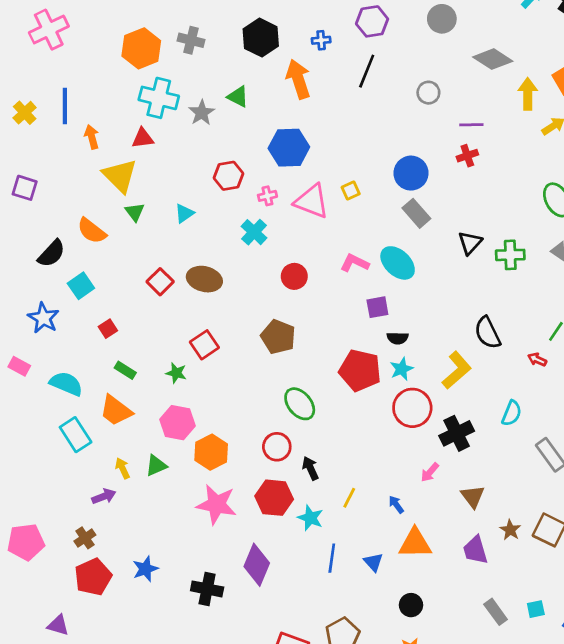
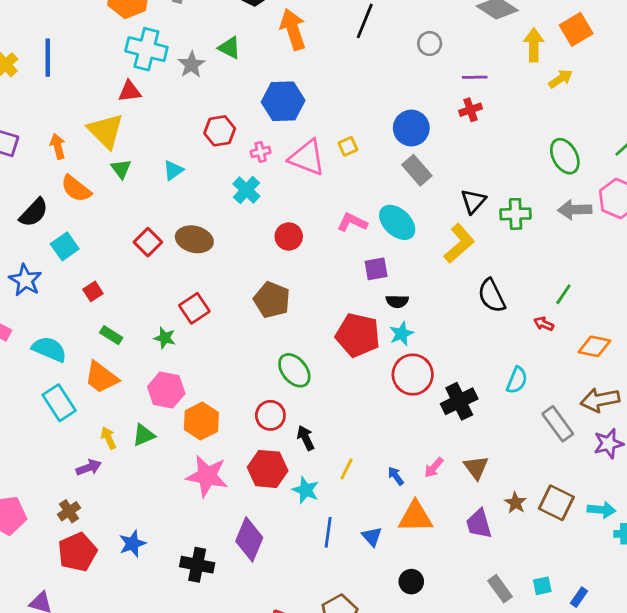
orange arrow: (92, 137) -> (58, 146), moved
yellow L-shape: (457, 370) -> (459, 244), moved
pink arrow: (430, 472) -> (434, 468), moved

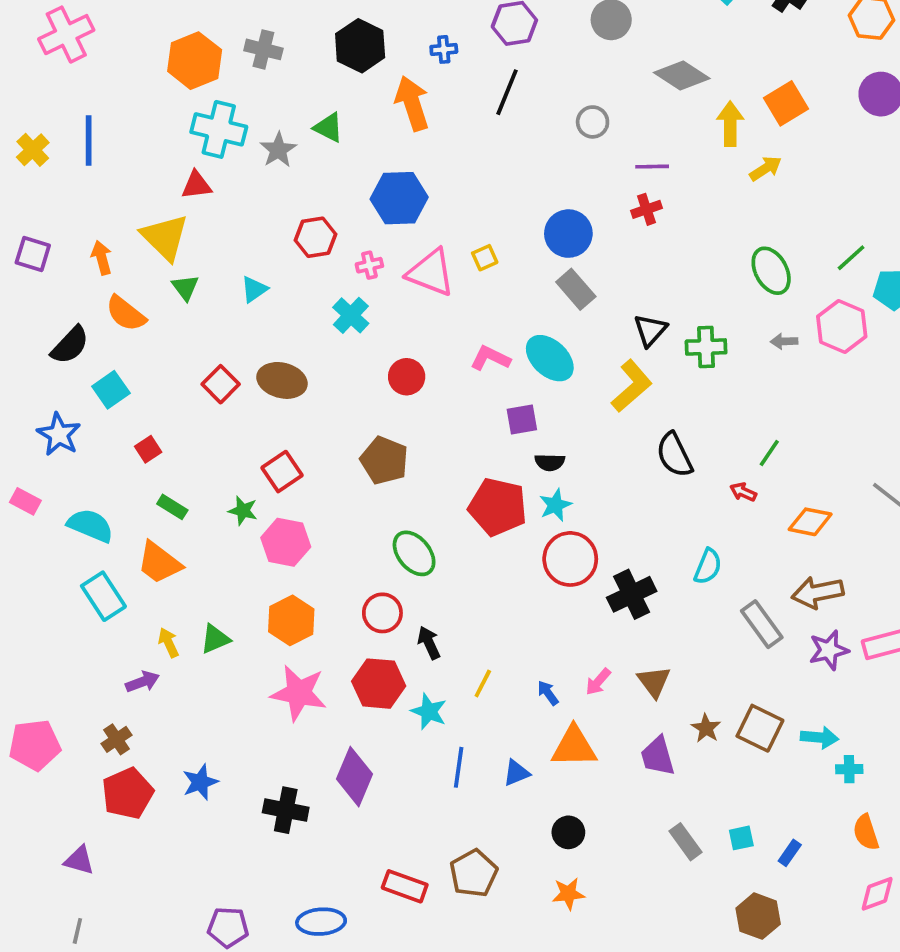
gray arrow: (575, 210) -> (784, 341), size x0.6
pink hexagon: (166, 390) -> (286, 542), moved
blue triangle: (372, 537) -> (516, 773), turned 50

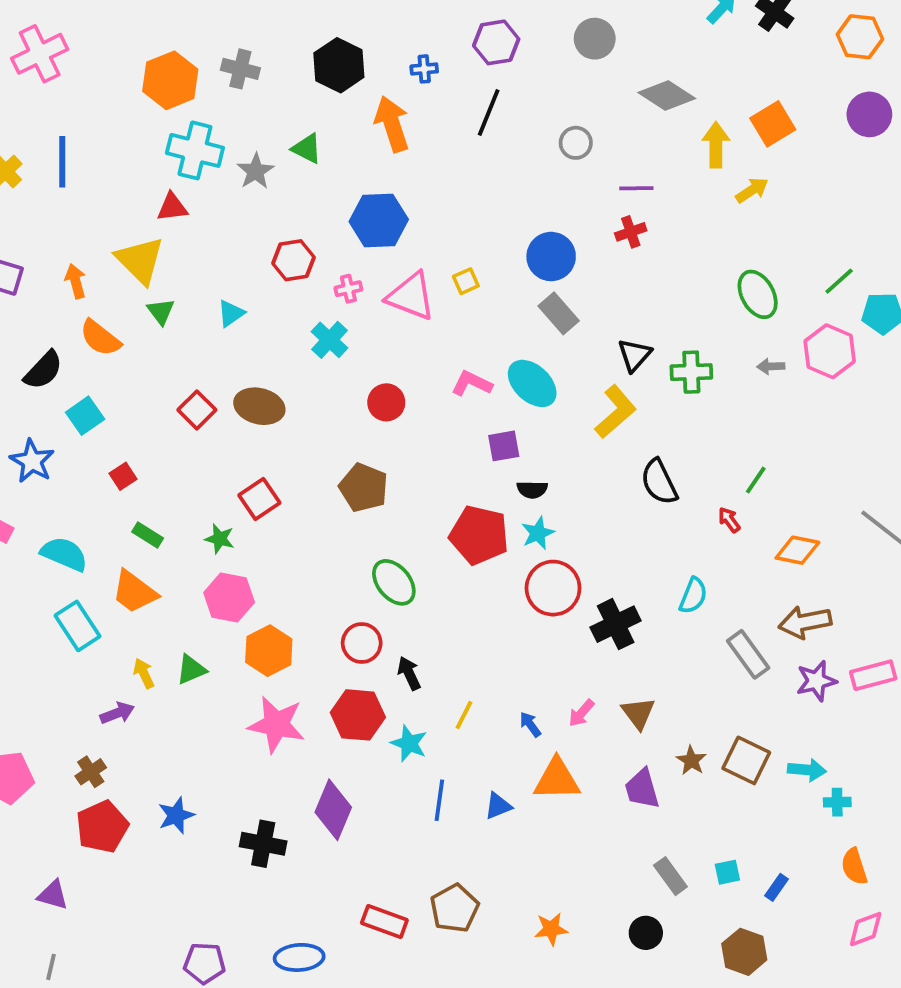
red arrow: (743, 492) -> (729, 520), turned 30
pink hexagon: (286, 542) -> (229, 598), moved
black circle: (568, 832) -> (646, 933), moved

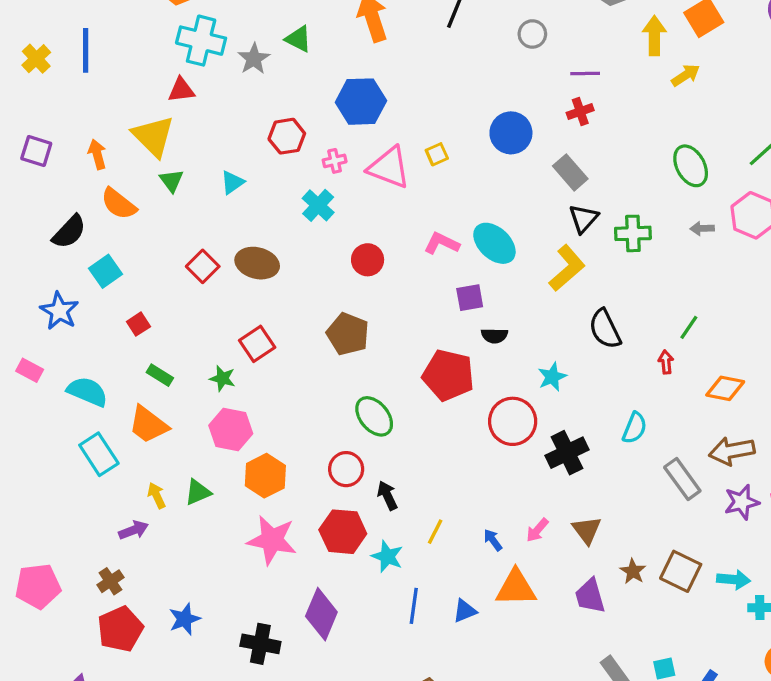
gray rectangle: (559, 313) -> (570, 172), moved
red arrow: (729, 520) -> (666, 362), turned 30
cyan star: (538, 533) -> (552, 377), moved

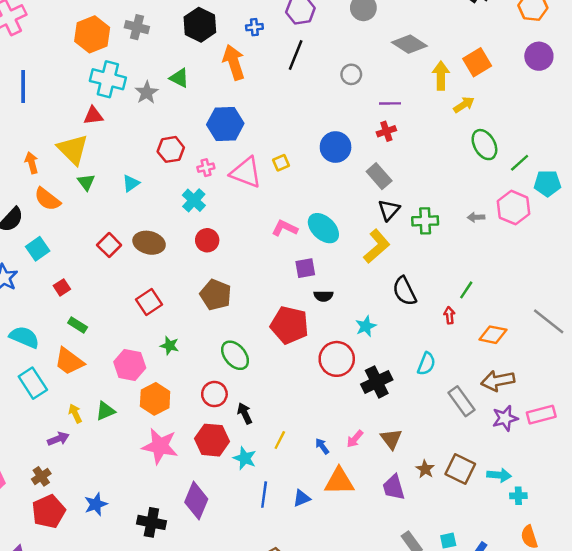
green ellipse: (691, 166) -> (484, 145), moved
red circle: (368, 260) -> (207, 240), moved
green star: (223, 378) -> (170, 346), moved

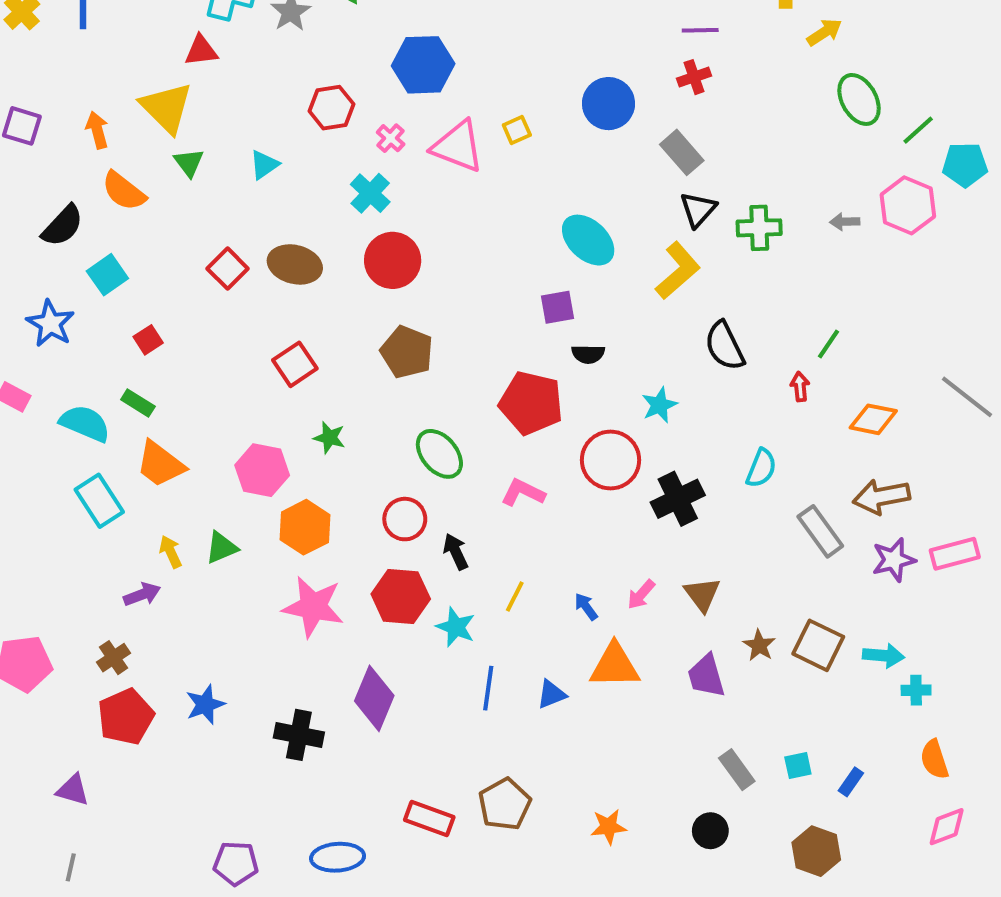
pink cross: (206, 168) -> (391, 138), turned -35
pink L-shape: (285, 228) -> (523, 493), moved
red circle: (207, 240) -> (393, 260), size x1.4
green rectangle: (78, 325) -> (138, 403), moved

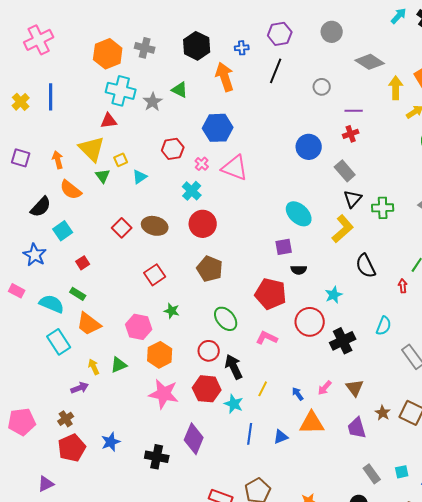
yellow square: (517, 130) -> (121, 160), moved
black arrow: (456, 552) -> (234, 367), size x1.4
purple triangle: (73, 790) -> (46, 484), turned -42

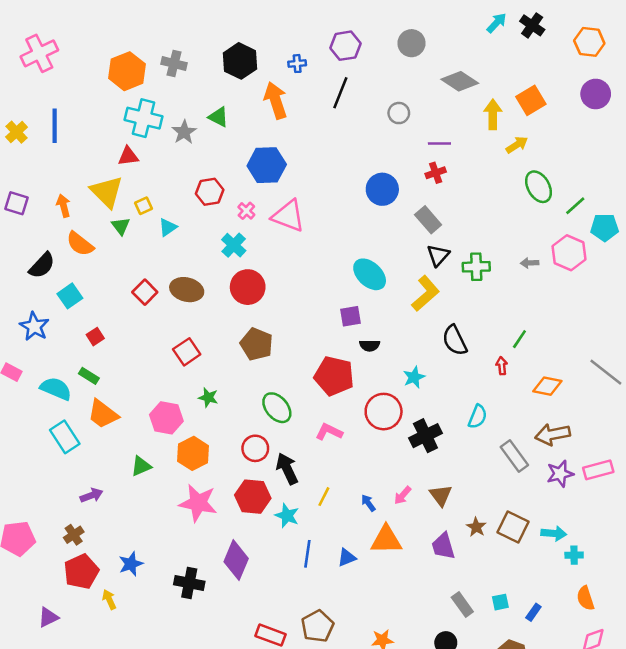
yellow arrow: (94, 367) -> (109, 599), moved

